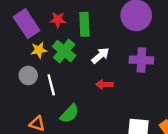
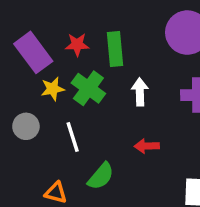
white arrow: (100, 56) -> (140, 92), turned -48
gray circle: (28, 75) -> (26, 126), moved
red arrow: (104, 84) -> (147, 146), moved

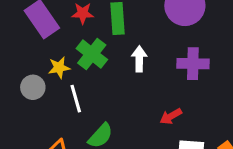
yellow star: (53, 89) -> (59, 68), moved
red arrow: (147, 146) -> (171, 116), moved, turned -30

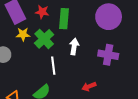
yellow star: (59, 68) -> (23, 34), moved
white line: (76, 99) -> (53, 66), moved

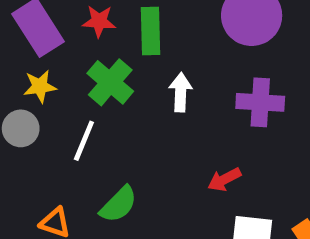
yellow star: (23, 34) -> (40, 86), moved
white line: (53, 66) -> (84, 141), moved, turned 36

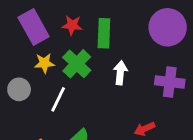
yellow star: (40, 86) -> (44, 63), moved

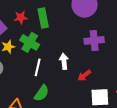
white arrow: (120, 73) -> (64, 61), moved
white line: (58, 99) -> (38, 67), moved

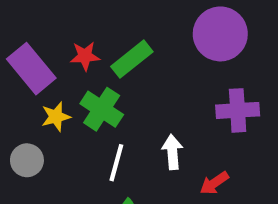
green rectangle: (43, 18) -> (132, 59), turned 60

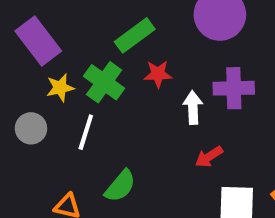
red star: (85, 56) -> (158, 74), moved
white arrow: (172, 152) -> (193, 108), moved
white line: (116, 163) -> (86, 132), moved

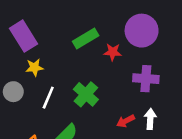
red star: (158, 74) -> (113, 52), moved
green cross: (104, 82) -> (86, 94), moved
white arrow: (193, 108) -> (150, 119), moved

